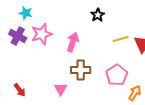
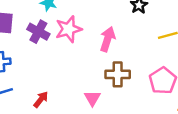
red arrow: (20, 90) -> (41, 99), turned -104

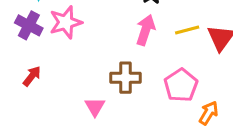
pink arrow: (108, 39) -> (146, 30), moved
red arrow: (41, 99) -> (32, 76), moved

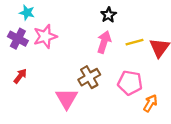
brown cross: (126, 78) -> (89, 77), turned -30
pink pentagon: (181, 85) -> (130, 83), turned -30
pink triangle: (95, 107) -> (67, 99), size x1.5

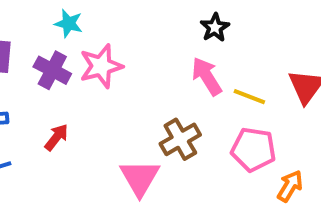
pink arrow: (104, 42) -> (207, 76), turned -50
yellow line: (135, 42) -> (249, 97), moved, turned 36

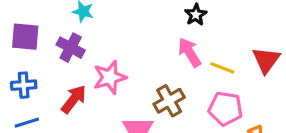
pink star: (101, 66) -> (110, 77), moved
red arrow: (56, 137) -> (74, 99), size x1.4

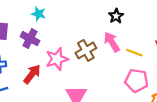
brown cross: (169, 101) -> (86, 50), moved

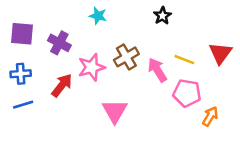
cyan star: (39, 14) -> (98, 16), moved
pink arrow: (112, 42) -> (157, 70), moved

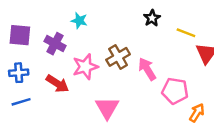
cyan star: (98, 16) -> (79, 21), moved
yellow line: (184, 60) -> (186, 33), moved
red arrow: (62, 85) -> (57, 84), turned 85

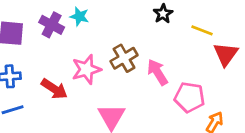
purple cross: (55, 44) -> (52, 25), moved

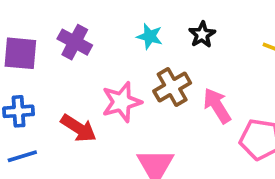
black star: (163, 14) -> (202, 35), moved
cyan star: (79, 16) -> (150, 36), moved

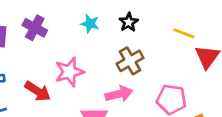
brown cross: (172, 87) -> (130, 61), moved
pink arrow: (217, 106) -> (119, 94), moved, turned 108

